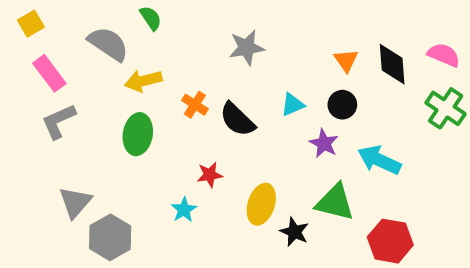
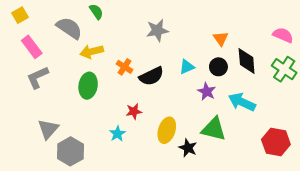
black diamond: (392, 64) -> (247, 61), moved
black semicircle: (237, 119) -> (151, 76), turned -70
red hexagon: (390, 241) -> (276, 142), moved

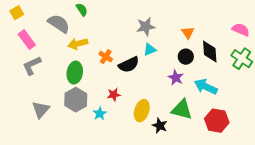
gray star: (157, 30) -> (146, 27), moved
cyan triangle: (187, 67) -> (150, 50), moved
red hexagon: (276, 142) -> (217, 121), moved
gray hexagon: (70, 151) -> (76, 100), moved

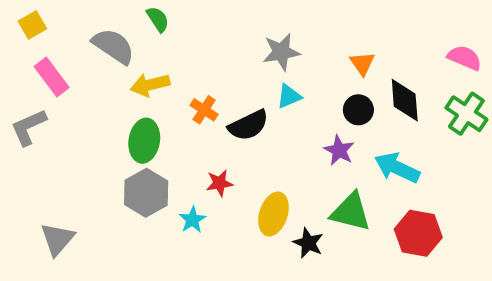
gray L-shape: (32, 66) -> (28, 127), moved
gray triangle: (41, 110) -> (57, 239), moved

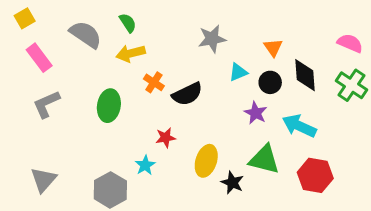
green semicircle: (158, 19) -> (128, 23), moved
yellow arrow: (150, 85) -> (131, 53), moved
cyan triangle: (289, 96) -> (238, 72), moved
gray L-shape: (28, 127) -> (46, 104), moved
gray hexagon: (146, 193) -> (110, 190), moved

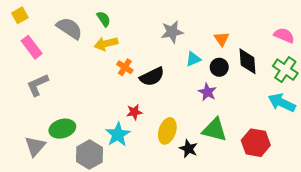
green ellipse: (109, 106) -> (62, 129), moved, turned 65
cyan arrow: (299, 126) -> (282, 103), moved
cyan star: (145, 165) -> (118, 134), size x1.5

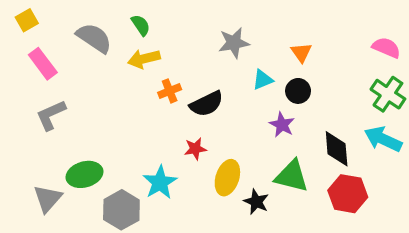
black diamond: (248, 61) -> (337, 149), moved
orange cross: (125, 67) -> (170, 91), turned 35
red star: (134, 112) -> (195, 149), moved

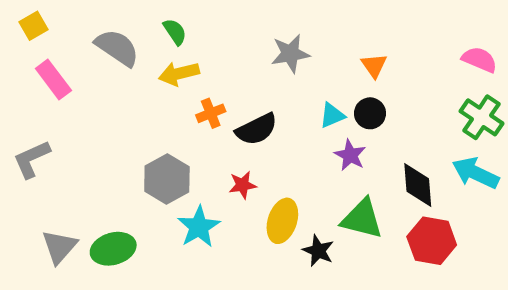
cyan triangle: (263, 80) -> (332, 115), moved
gray L-shape: (51, 115) -> (32, 159), moved
green ellipse: (85, 174) -> (113, 249), moved
gray hexagon: (121, 210) -> (167, 179), moved

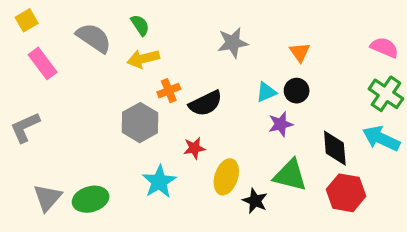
purple star: (350, 155) -> (281, 124), turned 30
gray hexagon: (167, 179) -> (140, 123), moved

